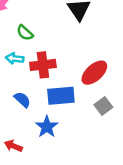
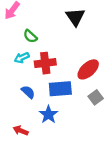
cyan arrow: (15, 58) -> (22, 58), turned -32

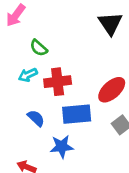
black triangle: (75, 17) -> (110, 23), moved
blue star: (48, 114) -> (62, 147), turned 30

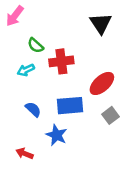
red cross: (58, 82) -> (61, 61), moved
blue star: (62, 147) -> (56, 135), turned 30

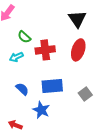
red ellipse: (102, 83) -> (78, 50), moved, turned -30

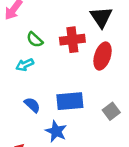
red cross: (45, 50) -> (72, 40), moved

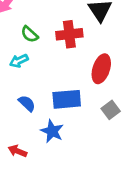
red ellipse: (103, 56) -> (101, 69), moved

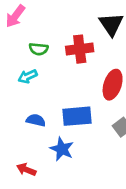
green semicircle: (30, 34) -> (39, 49), turned -36
blue semicircle: (27, 103) -> (36, 120), turned -30

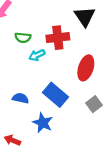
cyan arrow: (28, 76) -> (37, 55), moved
blue rectangle: (77, 116) -> (56, 95), turned 45

